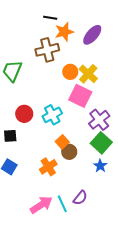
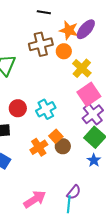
orange star: (64, 32) -> (69, 30), moved, turned 30
orange circle: (70, 72) -> (64, 51), moved
pink square: (80, 96) -> (89, 94), moved, turned 30
orange cross: (48, 167) -> (39, 147), moved
cyan line: (62, 204) -> (69, 204), moved, turned 30

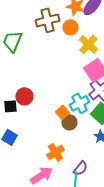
red circle: (18, 108) -> (24, 96), moved
cyan cross: (46, 109) -> (79, 103), moved
orange cross: (39, 147) -> (55, 152), moved

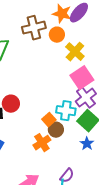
cyan cross: (79, 103) -> (66, 111), turned 36
orange cross: (55, 152) -> (42, 143), moved

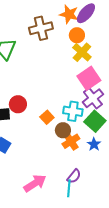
orange circle: (57, 35) -> (77, 35), moved
orange square: (49, 120) -> (47, 117), moved
orange cross: (42, 143) -> (71, 141), moved

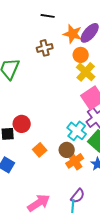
brown cross: (41, 28) -> (45, 48), size x0.7
cyan cross: (73, 111) -> (77, 131), turned 30
orange square: (47, 117) -> (40, 150), moved

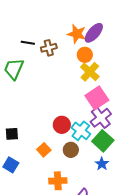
black line: (48, 16) -> (28, 43), moved
red circle: (22, 124) -> (62, 125), moved
orange cross: (75, 161) -> (58, 181), moved, turned 30

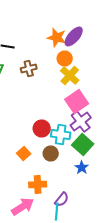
brown cross: (49, 48) -> (29, 68), moved
cyan cross: (81, 131) -> (61, 134), turned -30

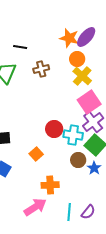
brown circle: (51, 154) -> (78, 160), moved
purple semicircle: (62, 200) -> (88, 212), moved

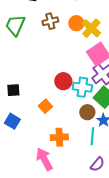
orange circle: (77, 59) -> (76, 23), moved
pink arrow: (35, 207) -> (44, 159), turned -85
cyan line: (69, 212) -> (92, 136), moved

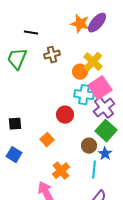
orange circle: (76, 23) -> (80, 72), moved
cyan cross: (82, 87) -> (84, 95), moved
orange cross: (59, 137) -> (61, 171), turned -36

